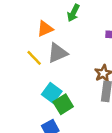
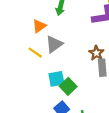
cyan square: (52, 93) -> (56, 79), turned -35

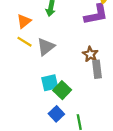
orange triangle: (39, 26) -> (24, 21), moved
yellow line: (35, 53) -> (25, 42), moved

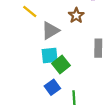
gray triangle: (46, 47) -> (50, 31), moved
brown star: (90, 54) -> (76, 15), moved

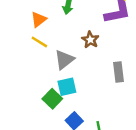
green square: (61, 64) -> (52, 99), moved

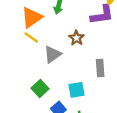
orange triangle: (39, 20) -> (32, 18), size x1.5
cyan square: (67, 87) -> (77, 90), moved

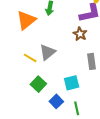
yellow line: (31, 37) -> (30, 58), moved
brown star: (76, 38) -> (80, 34), moved

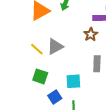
green square: (38, 84) -> (40, 76), turned -35

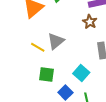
cyan square: (73, 81) -> (81, 73), turned -35

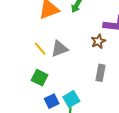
cyan square: (81, 73) -> (71, 99), moved

